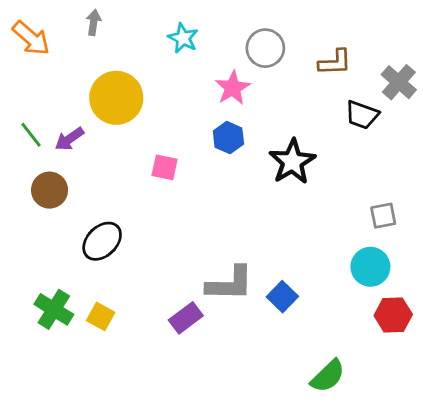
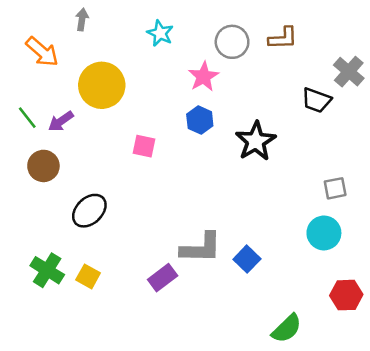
orange arrow: (31, 38) -> (42, 52), moved
brown L-shape: (335, 62) -> (283, 38), moved
red hexagon: (393, 315) -> (346, 295), moved

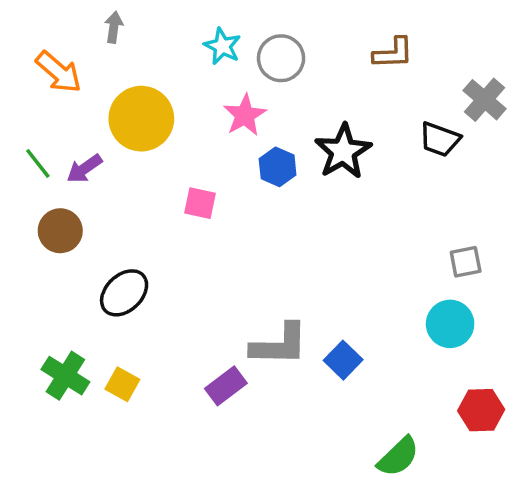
gray circle: (232, 42) -> (281, 58), moved
pink star: (204, 77) -> (245, 115), moved
black star: (256, 141) -> (343, 151), moved

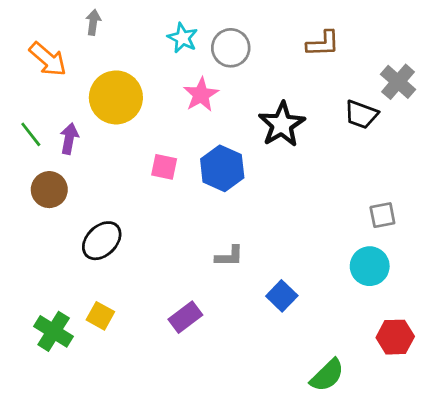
blue hexagon: (278, 167) -> (222, 168), moved, size x1.4
purple arrow: (84, 169) -> (69, 139), turned 136
gray L-shape: (279, 345) -> (229, 256), moved, size x0.6
green cross: (65, 376) -> (54, 331), moved

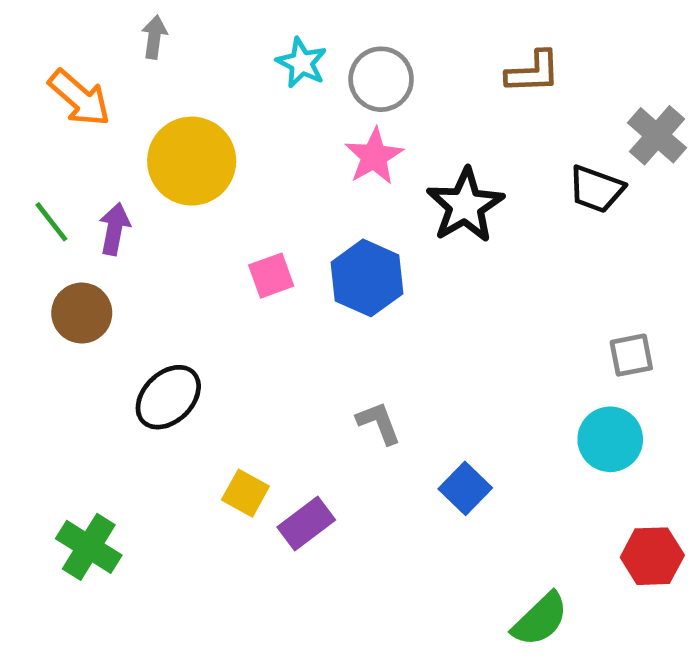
pink star: (201, 95) -> (374, 156), moved
pink square: (164, 167) -> (271, 276), turned -32
gray L-shape: (229, 256) -> (379, 423), turned -112
yellow square: (100, 316) -> (245, 493), moved

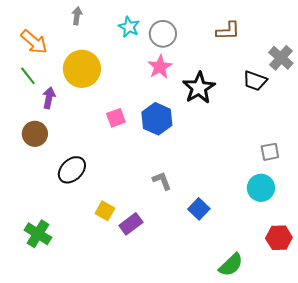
gray arrow: (154, 37) -> (77, 16), moved
green line: (51, 222) -> (28, 76), moved

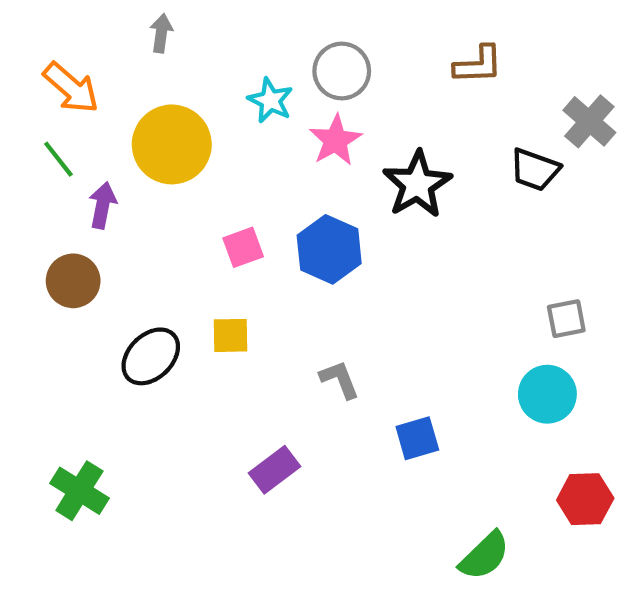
cyan star: (129, 27) -> (270, 100), moved
blue square: (199, 209) -> (417, 438), turned 30
yellow square: (105, 211) -> (231, 335), moved, turned -30

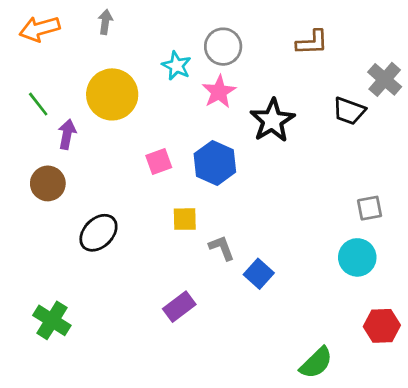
orange arrow: (71, 88) -> (40, 29), moved, turned 123
yellow square: (231, 335) -> (185, 219), moved
blue square: (417, 438) -> (259, 274), moved, turned -32

